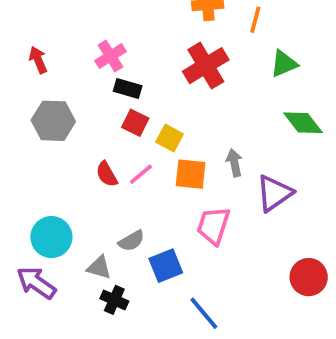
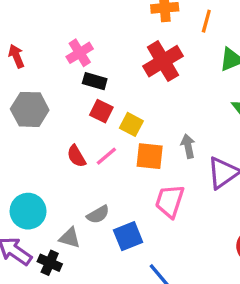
black cross: (114, 300) -> (50, 263), moved

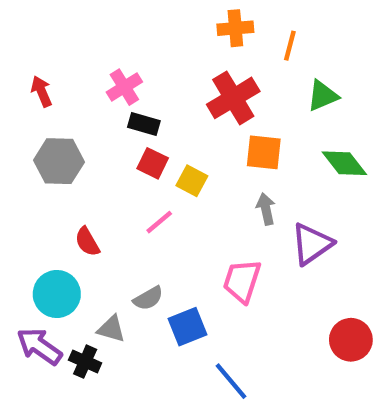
red semicircle: (76, 156) -> (87, 242), moved
orange square: (150, 156) -> (264, 152), moved

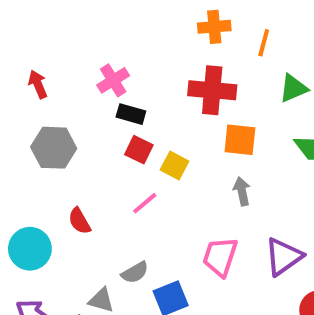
red cross: (233, 98) -> (212, 90), turned 36
purple triangle: (312, 244) -> (284, 257), moved
cyan circle: (57, 294) -> (30, 249), moved

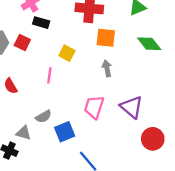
red square: (139, 150) -> (22, 43), moved
pink line: (145, 203) -> (49, 75), turned -42
purple triangle: (284, 257) -> (132, 107), turned -45

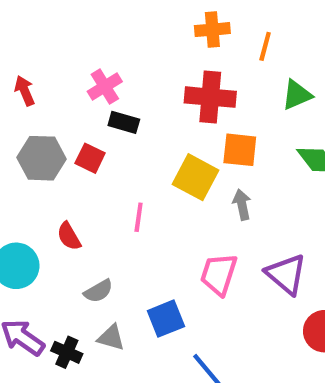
yellow square: (67, 53) -> (195, 177), moved, size x1.5
gray semicircle: (43, 117) -> (98, 291), moved
gray triangle: (24, 133) -> (111, 338), moved

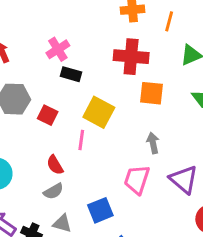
red square: (90, 158) -> (48, 115), moved
yellow square: (195, 177) -> (99, 112), moved
gray arrow: (242, 205) -> (153, 143), moved
red semicircle: (69, 236) -> (55, 165), moved

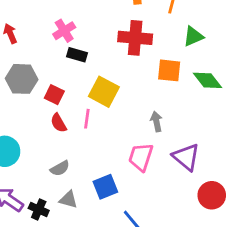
orange square: (152, 93) -> (169, 70), moved
red semicircle: (55, 165) -> (59, 123), moved

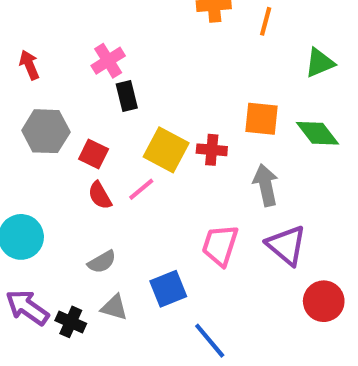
green triangle: (193, 36) -> (320, 63), moved
red cross: (135, 38) -> (212, 150), moved, size x0.6
black rectangle: (77, 55) -> (127, 96), turned 60
pink line: (87, 119) -> (141, 189), turned 42
gray arrow: (156, 122) -> (266, 185), moved, size x1.4

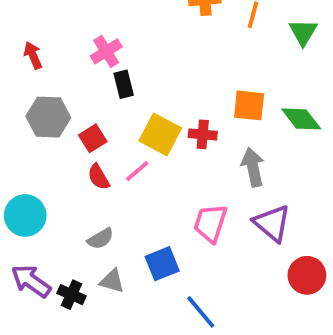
green triangle: (320, 63) -> (303, 32), moved, turned -36
red square: (94, 154) -> (93, 138), turned 32

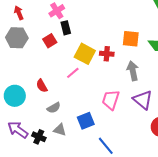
gray hexagon: (48, 117) -> (17, 38), moved
red square: (93, 138) -> (50, 41), moved
red semicircle: (99, 177) -> (42, 86), moved

